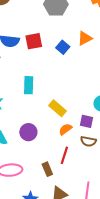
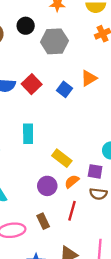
red square: (34, 41) -> (32, 84), turned -30
purple circle: (28, 132) -> (47, 186), moved
brown rectangle: (47, 169) -> (43, 221), moved

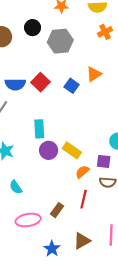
purple circle: (47, 186) -> (49, 150), moved
brown rectangle: (43, 221) -> (57, 210), turned 64

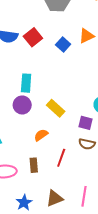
purple circle: (49, 150) -> (22, 105), moved
orange semicircle: (82, 172) -> (41, 135), moved
brown rectangle: (57, 210) -> (34, 165), turned -48

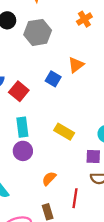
red square: (33, 37) -> (19, 91), moved
yellow rectangle: (56, 108) -> (64, 132), moved

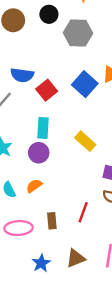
blue square: (53, 79) -> (85, 84), size x1.5
orange semicircle: (49, 179) -> (34, 186), moved

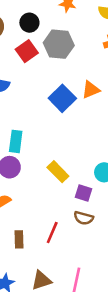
red square: (47, 90) -> (27, 51), moved
yellow rectangle: (85, 141) -> (58, 172), moved

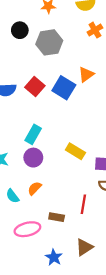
red square: (27, 51) -> (35, 87), moved
cyan rectangle: (16, 141) -> (33, 134), turned 36
brown rectangle: (19, 239) -> (57, 217), turned -64

